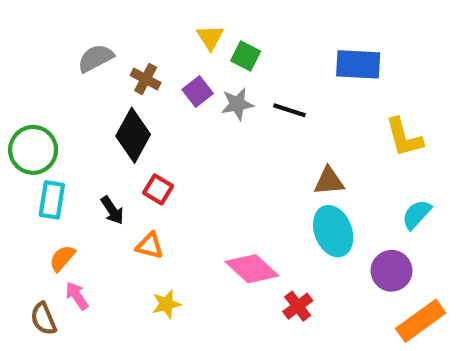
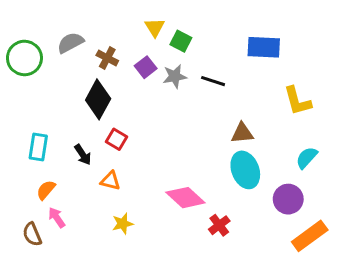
green circle: (33, 150) -> (24, 58), moved

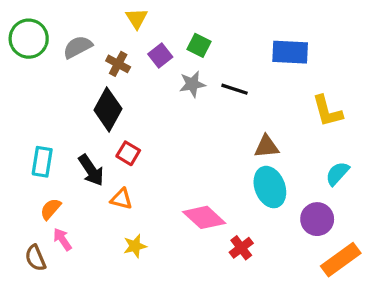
yellow triangle: (155, 27) -> (137, 18), moved
green circle: (24, 58) -> (29, 39), moved
purple square: (146, 67) -> (160, 55), moved
black arrow: (83, 155) -> (91, 170), size x1.4

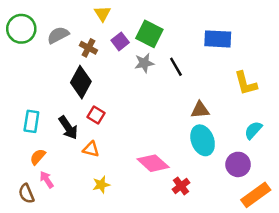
green square: (199, 45) -> (149, 34), size x1.5
black line: (234, 89) -> (176, 67), turned 42

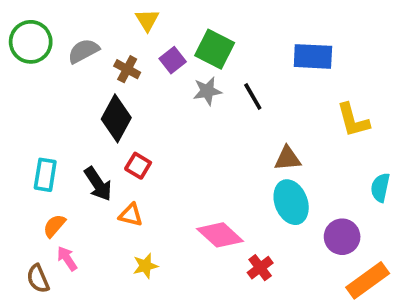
cyan semicircle: (253, 130) -> (380, 188), moved, turned -30

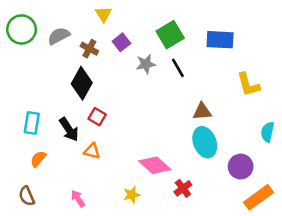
green square: (215, 49) -> (170, 35), moved, turned 32
pink arrow: (67, 259) -> (78, 199), moved
yellow star: (145, 266) -> (132, 195), moved

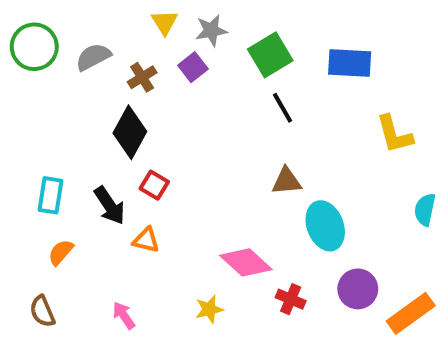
brown cross: (89, 49) -> (142, 77), turned 30
gray star: (146, 64) -> (211, 30), moved
brown triangle: (202, 111) -> (287, 181), moved
purple circle: (241, 167) -> (358, 289), moved
red cross: (183, 188) -> (291, 299), turned -30

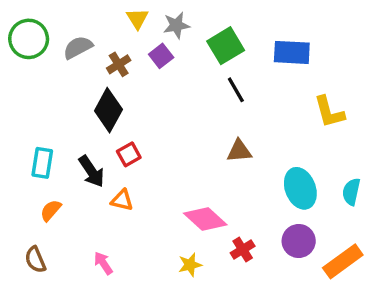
red square: (154, 185) -> (129, 154), turned 30
cyan semicircle: (425, 210) -> (351, 192), moved
cyan ellipse: (325, 226) -> (300, 188), moved
red cross: (291, 299) -> (243, 249), turned 35
yellow star: (209, 309) -> (190, 265), moved

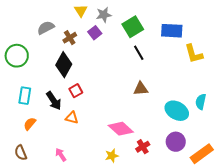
green circle: (29, 39) -> (17, 56), moved
yellow L-shape: (329, 112) -> (194, 54), moved
cyan ellipse: (300, 188) -> (177, 111), turned -40
cyan semicircle: (351, 192) -> (201, 102), moved

